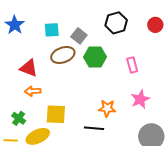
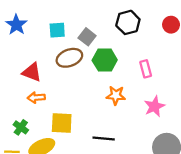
orange star: (107, 108) -> (116, 95), moved

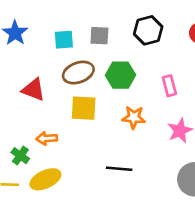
gray square: (87, 37) -> (99, 36), moved, turned -35
orange arrow: (36, 98) -> (47, 138), moved
yellow square: (62, 123) -> (84, 108), moved

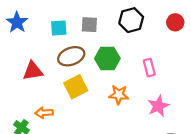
red triangle: (34, 90) -> (33, 71), turned -30
yellow square: (84, 108) -> (76, 87), turned -30

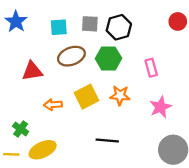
black hexagon: (131, 20) -> (119, 27), moved
yellow square: (76, 87) -> (86, 97), moved
orange arrow: (44, 113) -> (53, 105), moved

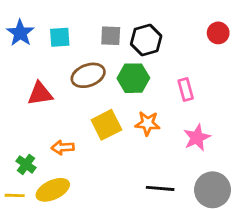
cyan square: (59, 27) -> (60, 37), moved
orange arrow: (53, 105) -> (63, 147), moved
black line: (107, 140) -> (160, 188), moved

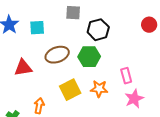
gray square: (111, 36) -> (73, 13), moved
pink rectangle: (186, 89) -> (126, 76), moved
orange arrow: (63, 147) -> (39, 106), turned 105

